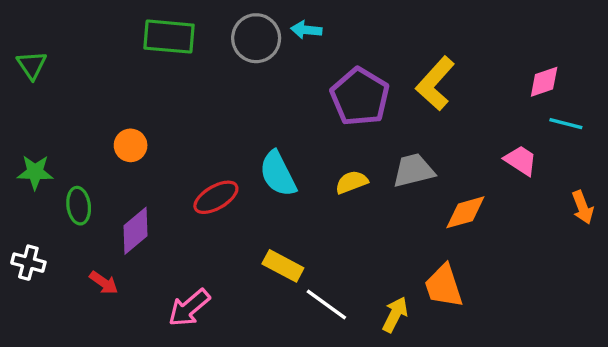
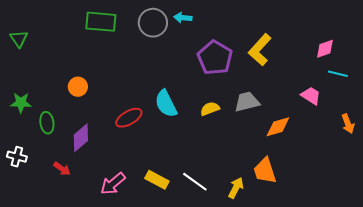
yellow rectangle: (283, 266) -> (157, 180), moved

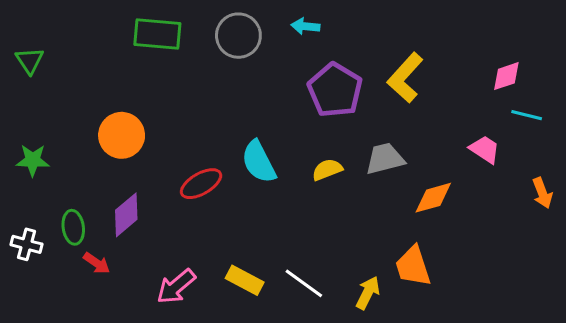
cyan arrow: (183, 18) -> (305, 26), moved
orange circle: (78, 87) -> (122, 135), size x1.5
green ellipse: (47, 123) -> (73, 227), moved

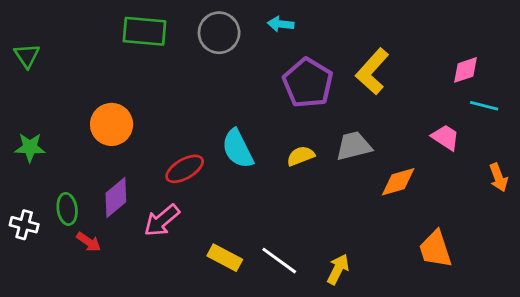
orange trapezoid: (413, 266) -> (435, 249), moved
pink arrow: (176, 286) -> (162, 220), moved

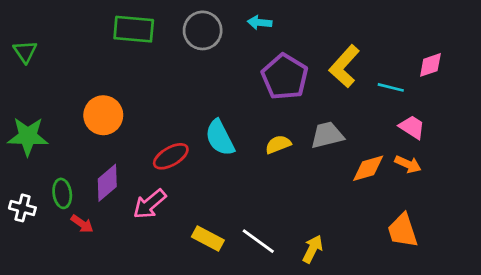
cyan line: (484, 106) -> (391, 87), moved
green star: (30, 147) -> (28, 136), size x1.4
orange arrow: (498, 177) -> (408, 164), moved, turned -45

